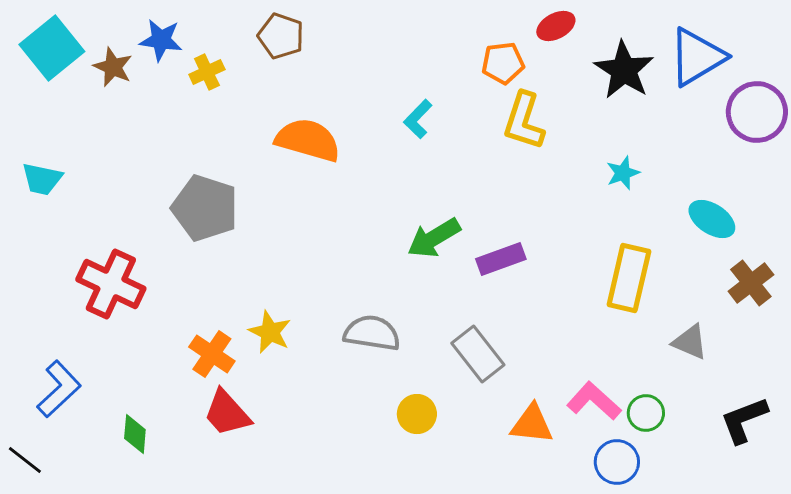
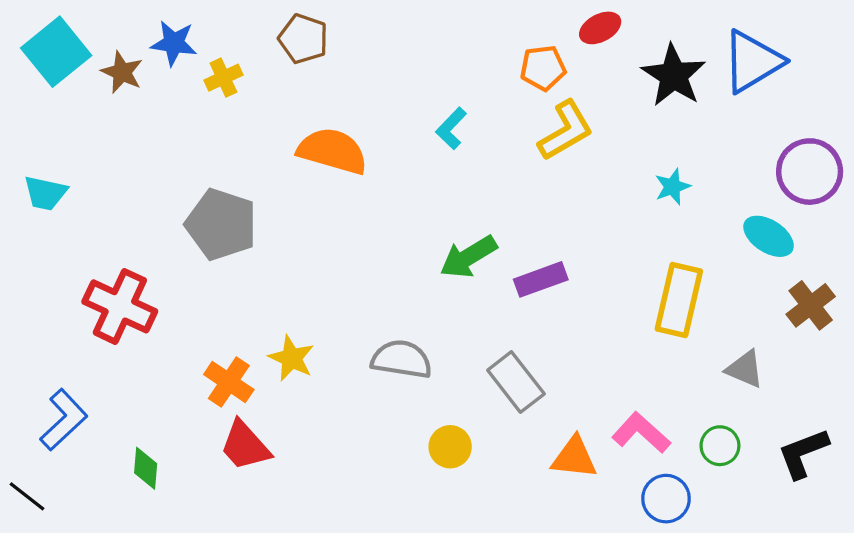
purple circle: (757, 112) -> (810, 172), moved
yellow L-shape: (524, 121) -> (566, 130), turned -138
green circle: (646, 413) -> (720, 446), moved

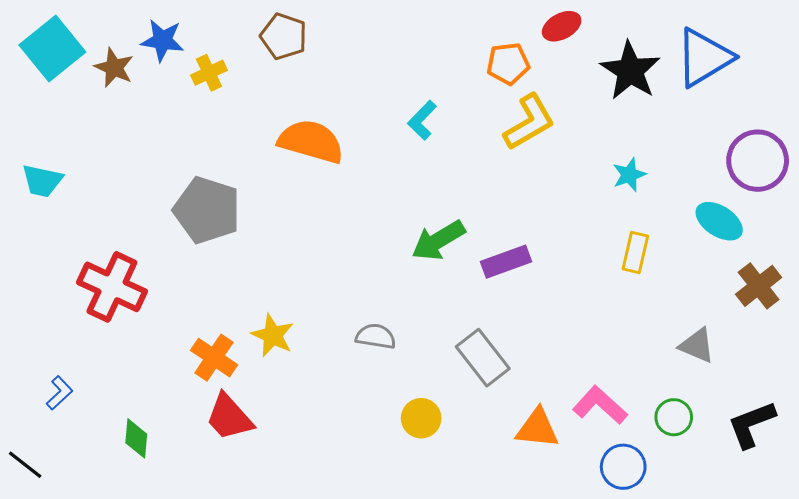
yellow rectangle: (679, 300) -> (635, 253), moved, size x0.6
gray semicircle: (402, 359) -> (376, 336), size x0.7
blue L-shape: (64, 420) -> (59, 393), size x0.6

